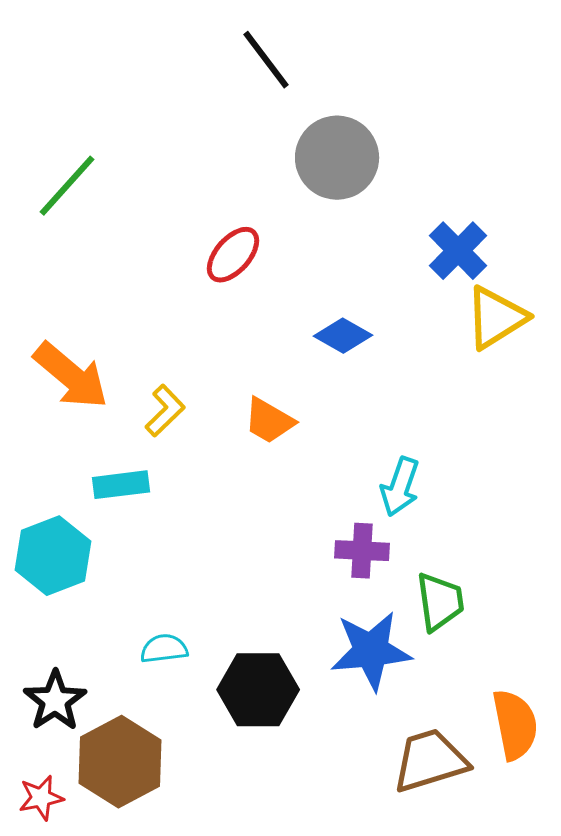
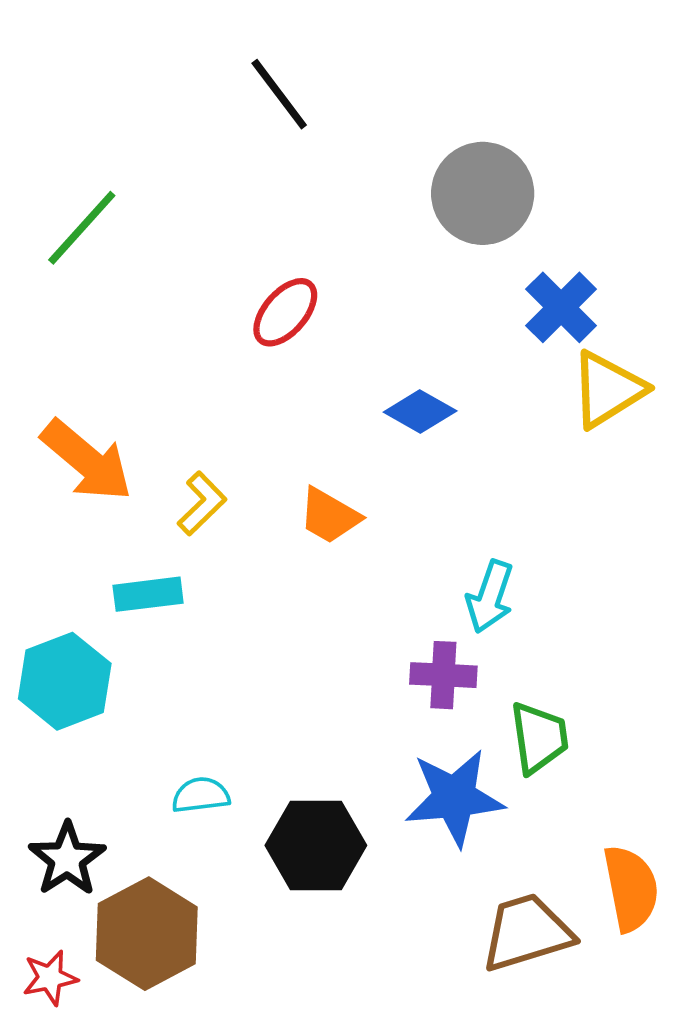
black line: (266, 60) -> (279, 94), moved
gray circle: (337, 158) -> (483, 193), moved

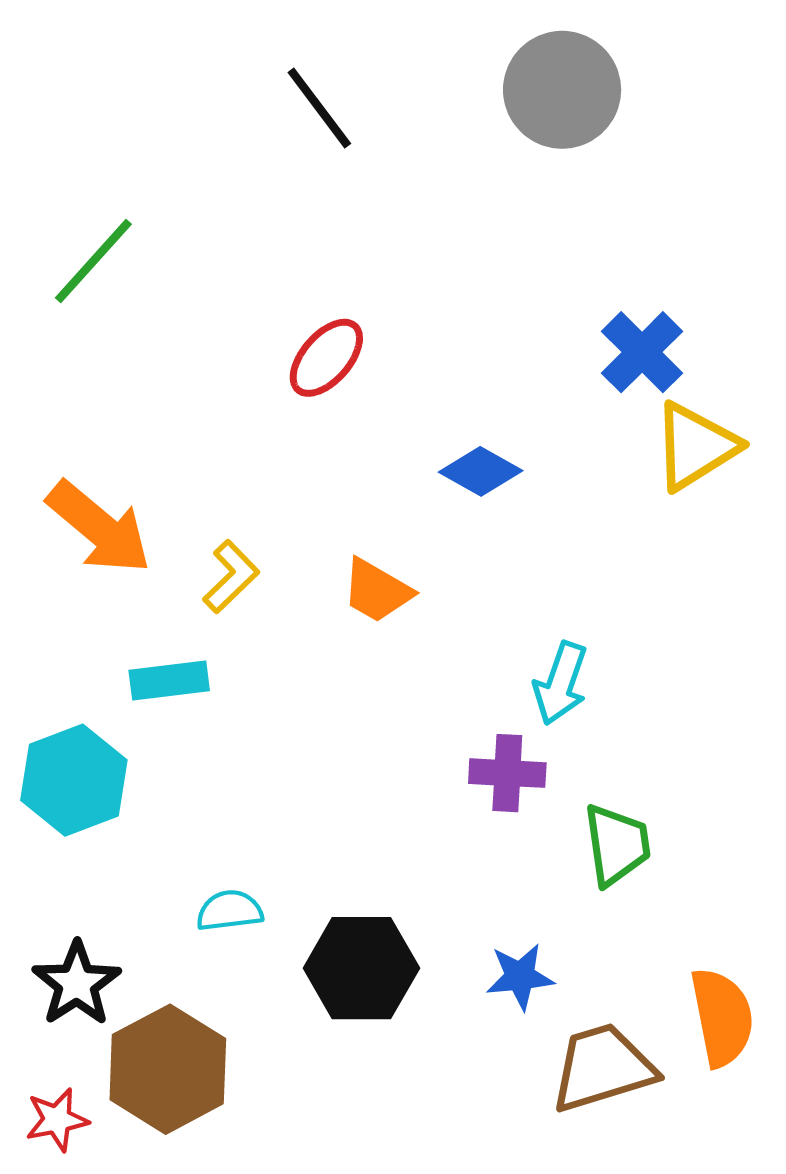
gray circle: (483, 193) -> (562, 90), moved
blue star: (454, 798) -> (520, 977), moved, size x0.6

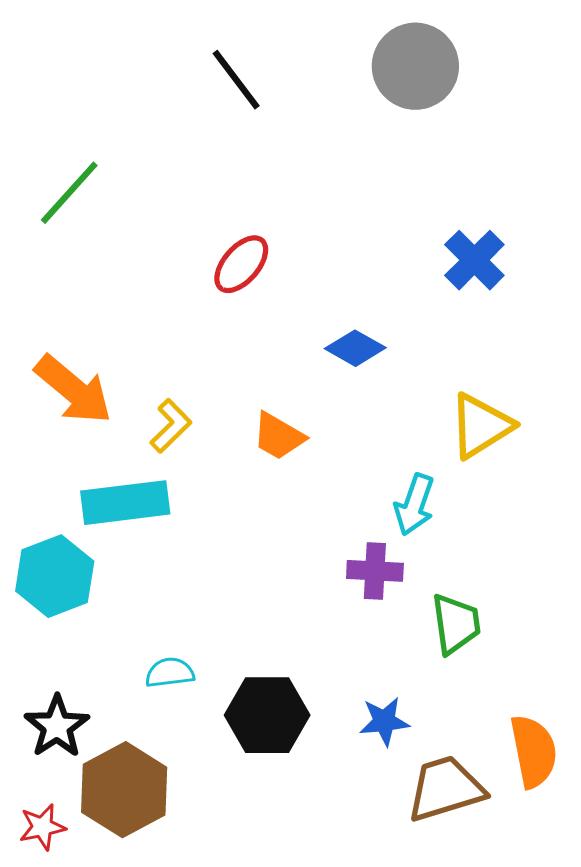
yellow triangle: (695, 446) -> (481, 426), moved
cyan rectangle: (169, 681) -> (125, 503), size x1.5

